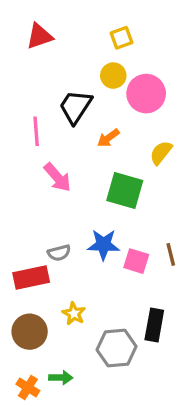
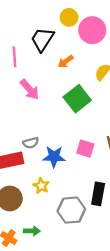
green square: (125, 190) -> (77, 99), turned 36
blue star: (103, 245) -> (54, 157), moved

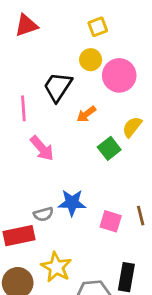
green square: (77, 99) -> (109, 148), moved, size x0.7
blue star: (54, 157) -> (72, 203), moved
yellow star: (41, 186) -> (56, 267), size x1.5

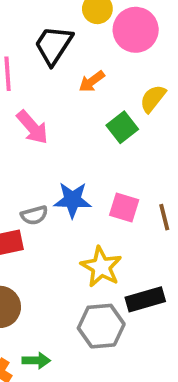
pink square: (111, 221) -> (124, 208), moved
yellow star: (56, 267) -> (101, 267), moved
black rectangle: (126, 277) -> (145, 299), turned 64

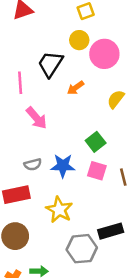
green square: (122, 127) -> (96, 142), moved
gray semicircle: (34, 215) -> (33, 164), moved
yellow star: (101, 267) -> (59, 210), moved

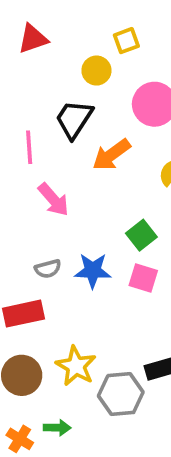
yellow circle: (79, 40) -> (96, 71), moved
orange arrow: (75, 88) -> (111, 155), size x1.5
yellow star: (59, 210) -> (76, 366), moved

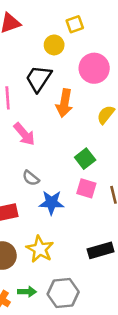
orange arrow: (111, 155) -> (64, 103), turned -44
gray semicircle: (48, 269) -> (31, 178), moved, turned 54
blue star: (93, 271) -> (51, 203), moved
gray hexagon: (121, 394) -> (63, 293), moved

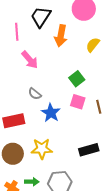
blue star: (51, 203) -> (51, 113), turned 30
yellow star: (40, 249) -> (42, 149), turned -30

